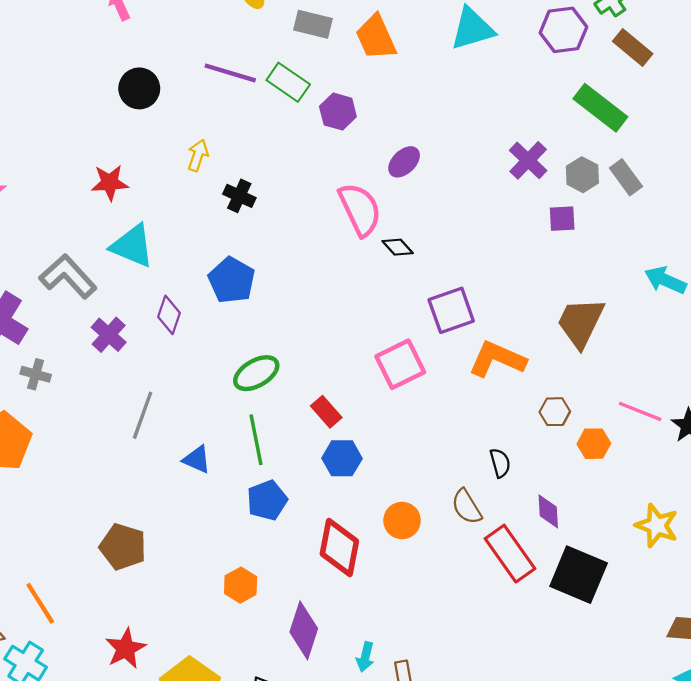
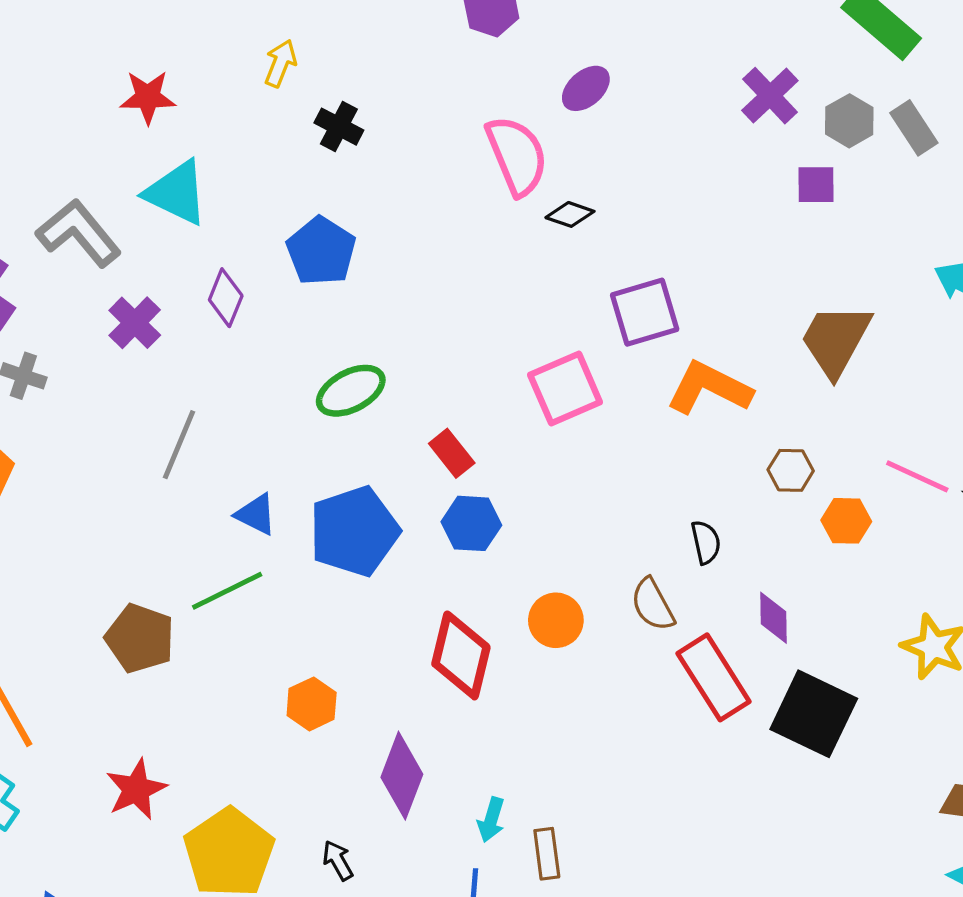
black diamond: (398, 247) -> (570, 214), turned -32
green line: (256, 440) -> (227, 591), moved, turned 72
blue pentagon: (267, 500) -> (354, 531), moved, size x1.5

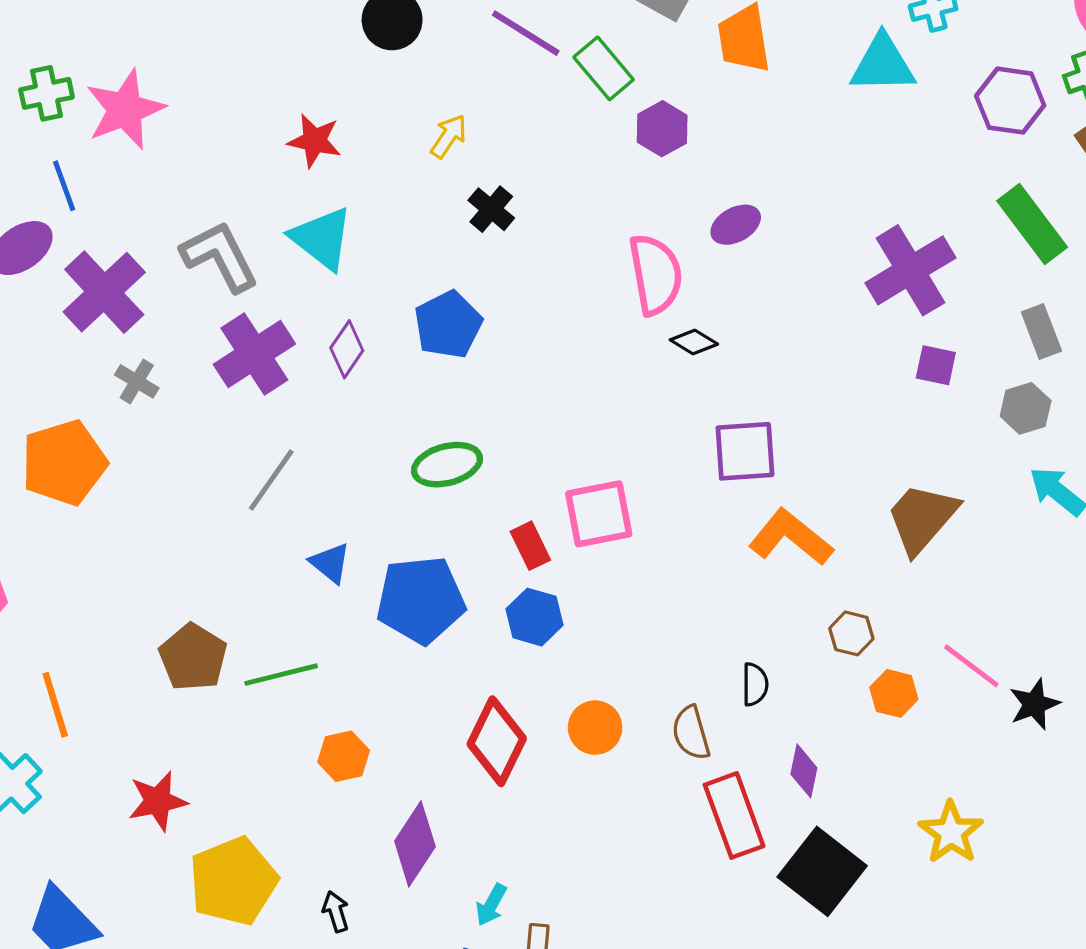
purple cross: (770, 96) -> (910, 270), size x1.5
gray hexagon: (849, 121) -> (1026, 408), moved
purple cross: (135, 323) -> (254, 354), size x1.5
pink square: (565, 388) -> (599, 514), moved
green line: (227, 591) -> (281, 675), moved

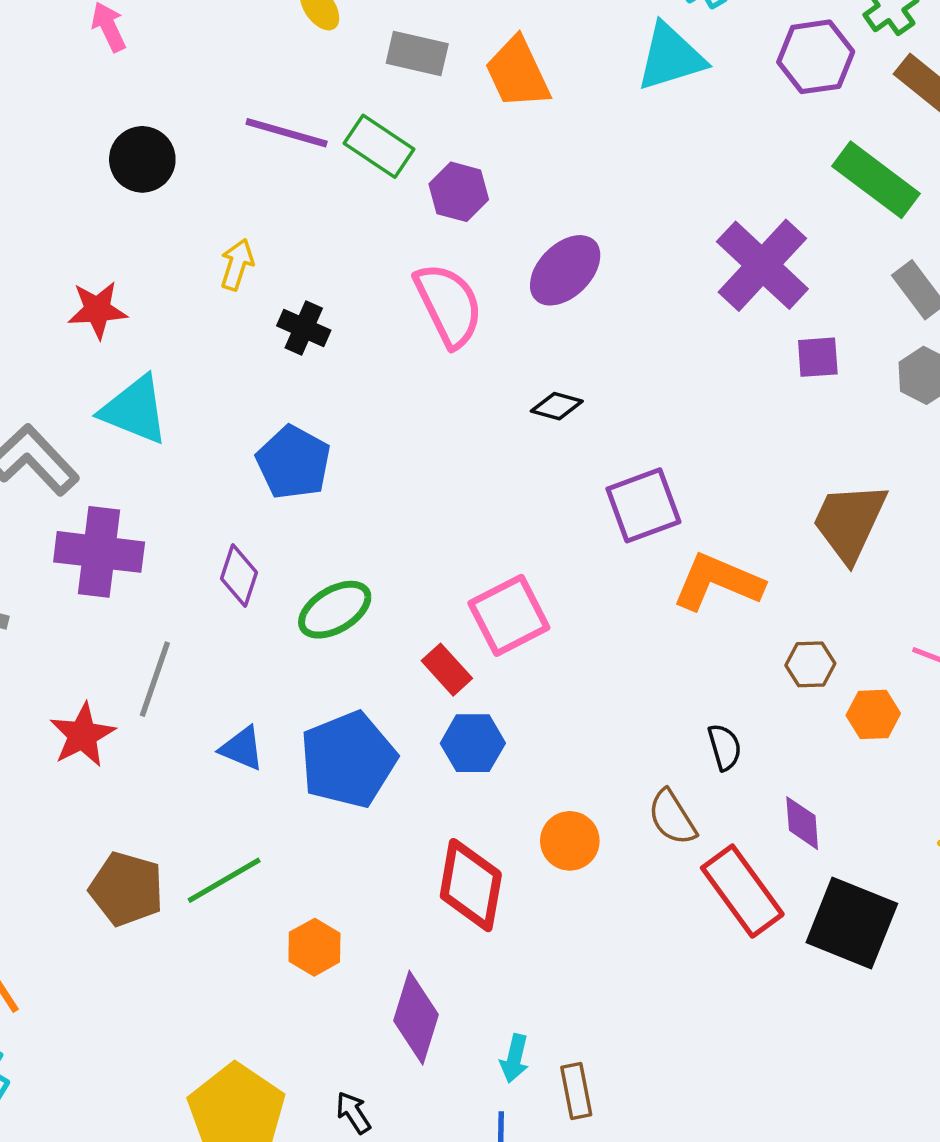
purple ellipse: (736, 225) -> (565, 270), size x1.4
pink semicircle: (656, 274) -> (449, 305), moved
purple diamond: (347, 349) -> (239, 575), moved
purple cross: (254, 354) -> (99, 552), turned -34
red star: (158, 801) -> (82, 735), moved

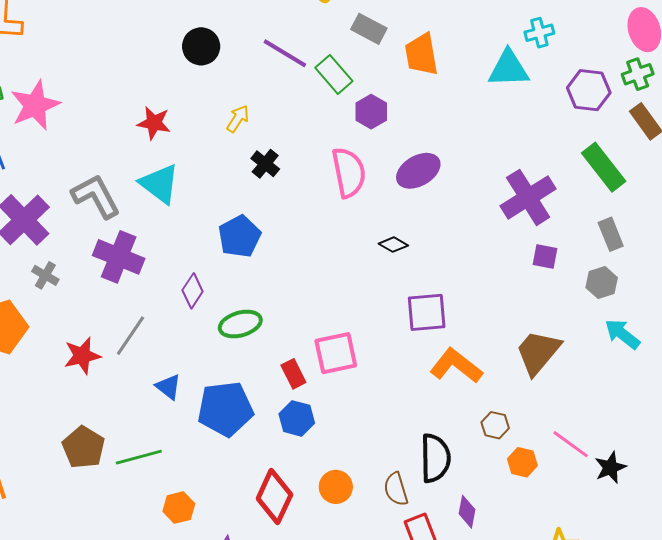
black semicircle: (725, 747) -> (435, 458), size x1.8

